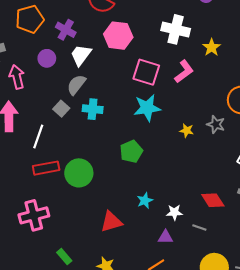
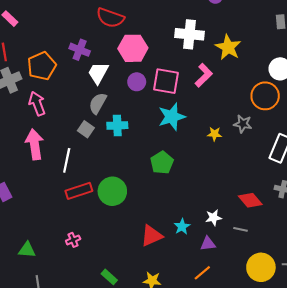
orange pentagon: (30, 19) -> (42, 66), moved
yellow star: (212, 47) -> (228, 47), size x1.4
purple circle: (47, 58) -> (137, 82), moved
cyan star: (145, 201) -> (182, 227), moved
pink cross: (34, 215) -> (73, 240), size x0.5

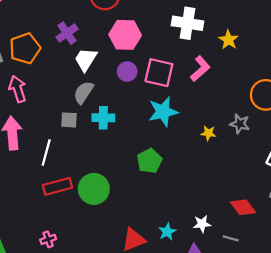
yellow star: (228, 47) -> (229, 40), size x0.7
purple cross: (80, 50) -> (67, 33), turned 30
gray square: (86, 129) -> (69, 120), turned -35

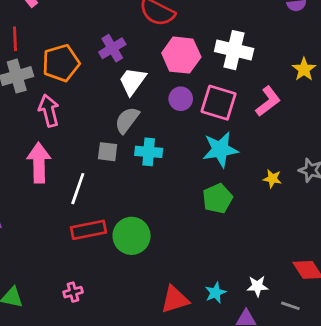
white cross: (187, 23) -> (234, 50), moved
green pentagon: (149, 161) -> (218, 198), moved

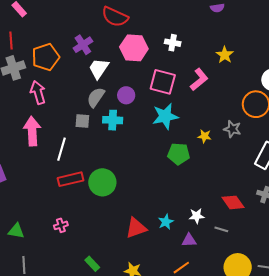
white cross: (234, 50) -> (173, 43), size x0.6
purple circle: (181, 99) -> (126, 95), moved
green pentagon: (218, 198) -> (179, 154), moved, turned 30

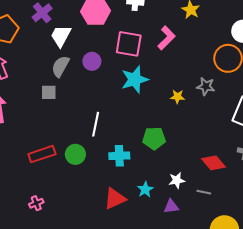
cyan cross: (113, 120) -> (119, 156), moved
white line: (61, 149) -> (96, 124), moved
green pentagon: (179, 154) -> (154, 138), moved
green circle: (102, 182) -> (75, 154), size x0.7

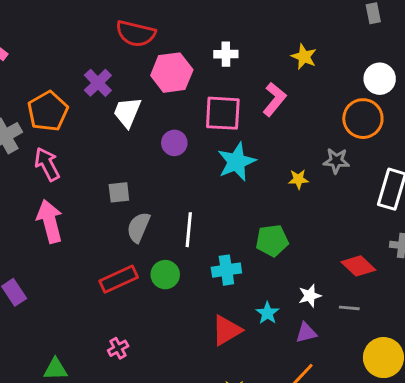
gray semicircle: (60, 66) -> (139, 227), moved

